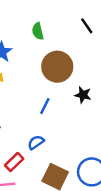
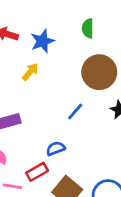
red rectangle: (14, 162) -> (37, 172), moved

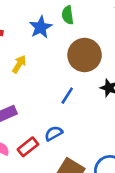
blue star: (42, 41) -> (41, 27), moved
red rectangle: (37, 172) -> (28, 147), moved

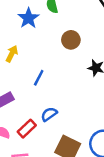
brown circle: (85, 55) -> (71, 40), size x0.6
blue line: (67, 96) -> (39, 78), moved

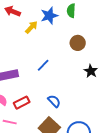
yellow arrow: (12, 54) -> (31, 27), moved
blue semicircle: (49, 114) -> (54, 101), moved, turned 64

